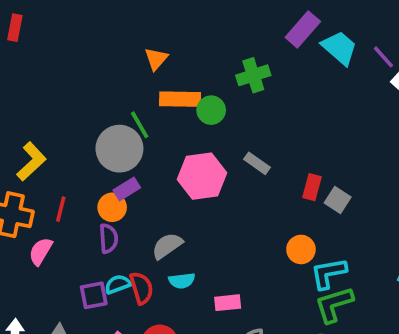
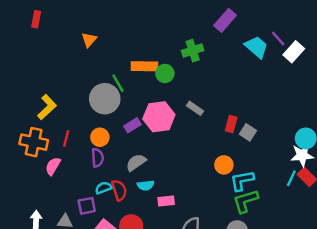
cyan trapezoid: (339, 48) -> (256, 47), moved
orange triangle: (156, 59) -> (89, 40), moved
purple rectangle: (127, 189) -> (132, 125), moved
purple square: (94, 295) -> (87, 206), moved
pink rectangle: (228, 303) -> (166, 201), moved

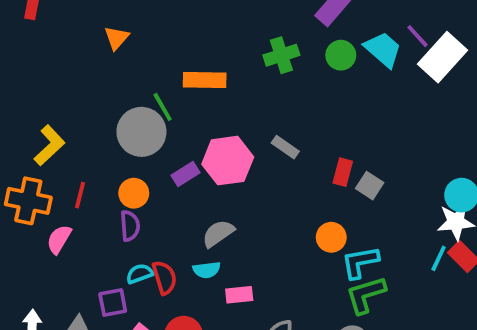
white rectangle: (294, 52) -> (442, 57), size x1.4
green circle: (165, 73) -> (341, 55), moved
gray semicircle: (136, 163) -> (218, 233), moved

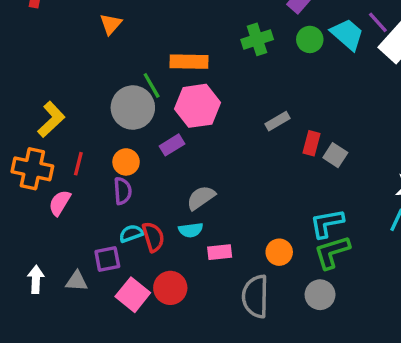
gray rectangle: (285, 147) -> (277, 121), moved, turned -65
pink hexagon: (228, 161) -> (197, 106), moved
orange circle: (331, 237) -> (279, 252), moved

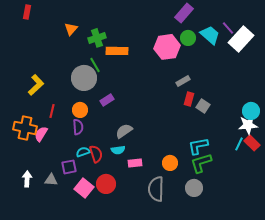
green cross: (257, 39) -> (97, 38), moved
pink hexagon: (197, 106) -> (167, 47), moved
gray rectangle: (277, 121) -> (183, 81), moved
orange cross: (32, 169) -> (25, 128), moved

